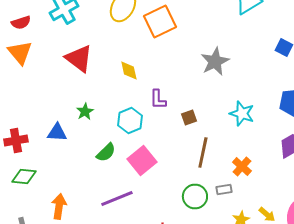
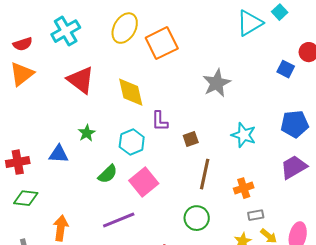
orange triangle: (20, 52) -> (22, 74), turned 32
yellow diamond: (129, 70) -> (131, 92), size x1.5
orange cross: (242, 166) -> (244, 188), turned 30
gray rectangle: (224, 190) -> (256, 215), moved

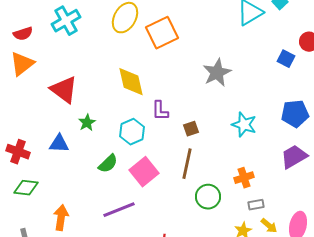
red triangle: (81, 80) -> (64, 90), moved
red cross: (18, 162) -> (18, 152), turned 30
brown line: (205, 174) -> (187, 164), moved
green circle: (197, 218) -> (208, 197), moved

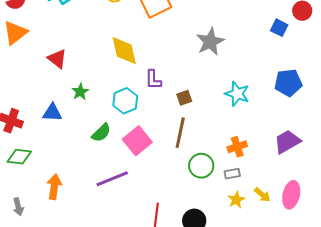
red triangle: (64, 90) -> (57, 59), size x0.7
purple trapezoid: (294, 157) -> (287, 142), moved
gray rectangle: (256, 205) -> (232, 174), moved

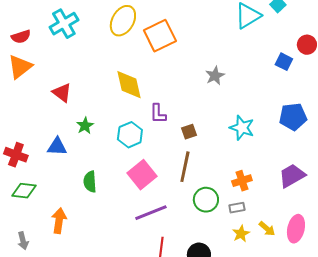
gray star: (210, 42) -> (215, 76), size x0.7
green semicircle: (101, 133) -> (90, 182), moved, turned 130
purple line: (112, 179) -> (151, 213), moved

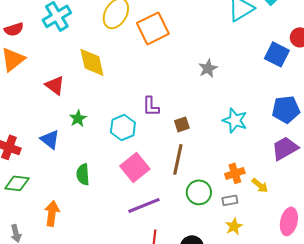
blue square: (284, 62) -> (277, 54), size x1.4
yellow diamond: (129, 85) -> (92, 62), moved
blue triangle: (57, 147) -> (50, 139), turned 35
purple trapezoid: (292, 176) -> (285, 148), moved
yellow arrow: (267, 229) -> (260, 185), moved

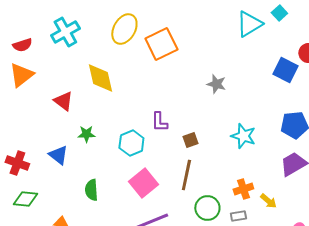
gray star: (208, 68) -> (216, 84), turned -30
green star: (78, 118) -> (86, 134), turned 30

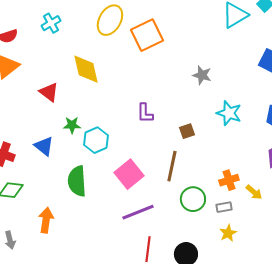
cyan cross: (65, 32) -> (51, 23), size x0.7
cyan star: (243, 136) -> (229, 113), moved
brown square: (190, 140) -> (187, 131), moved
cyan hexagon: (131, 143) -> (96, 140), moved
green semicircle: (91, 190) -> (77, 181), size x1.4

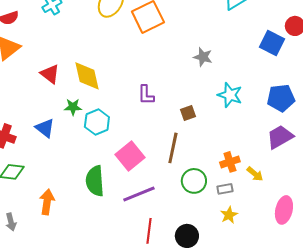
yellow diamond: (86, 69) -> (87, 76), moved
green semicircle: (77, 181) -> (95, 181), moved

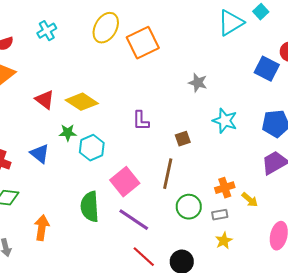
yellow diamond: (87, 76) -> (82, 102), turned -44
purple line: (139, 194) -> (134, 220), turned 56
red line: (149, 231) -> (144, 257), turned -55

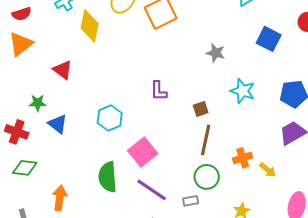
blue square: (267, 69) -> (269, 39), moved
yellow diamond: (82, 102) -> (90, 26), moved, turned 68
green star: (68, 133) -> (38, 103), moved
brown line: (168, 174) -> (206, 140), moved
gray rectangle: (220, 215) -> (191, 201), moved

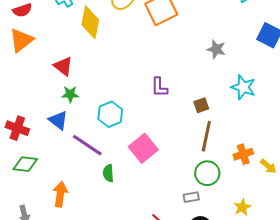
green star: (38, 103) -> (70, 94), moved
green semicircle: (108, 177) -> (108, 173), size x0.6
purple line: (152, 190) -> (87, 145), moved

